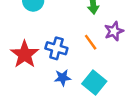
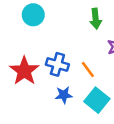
orange line: (91, 42) -> (88, 70), moved

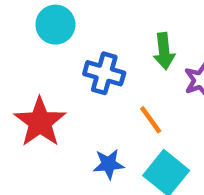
green arrow: (96, 19) -> (164, 51), moved
blue cross: (57, 64) -> (104, 73), moved

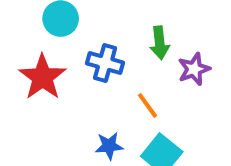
red star: (40, 122) -> (42, 77), moved

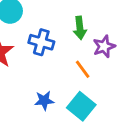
orange line: (148, 105) -> (83, 69), moved

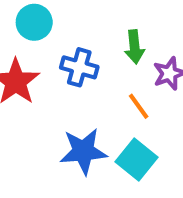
blue star: (44, 101) -> (83, 151), size x1.6

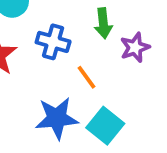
orange line: (139, 106) -> (87, 77), moved

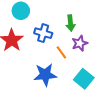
purple star: (135, 47) -> (80, 43), moved
cyan square: (105, 126) -> (84, 79), moved

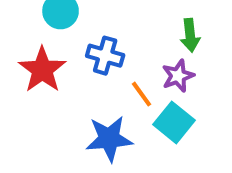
green arrow: (71, 23) -> (190, 35), moved
cyan square: (84, 79) -> (174, 122), moved

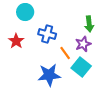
red star: (42, 70) -> (16, 41), size x0.7

